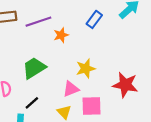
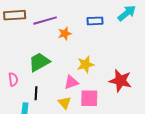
blue rectangle: (94, 19) -> (95, 21), turned 49
black line: (32, 103) -> (36, 93), turned -48

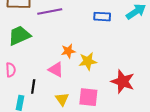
orange star: (65, 34) -> (68, 51), moved
green trapezoid: (39, 62) -> (19, 35), moved
pink triangle: (71, 82) -> (56, 69), moved, turned 42

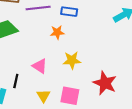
blue rectangle: (102, 17) -> (69, 12), moved
orange star: (68, 51) -> (57, 32), moved

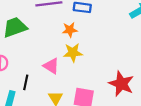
yellow star: (72, 60) -> (73, 53), moved

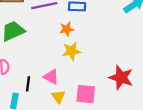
pink triangle: (51, 66) -> (51, 77), moved

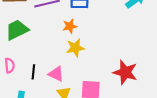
black line: (28, 84) -> (33, 72), moved

